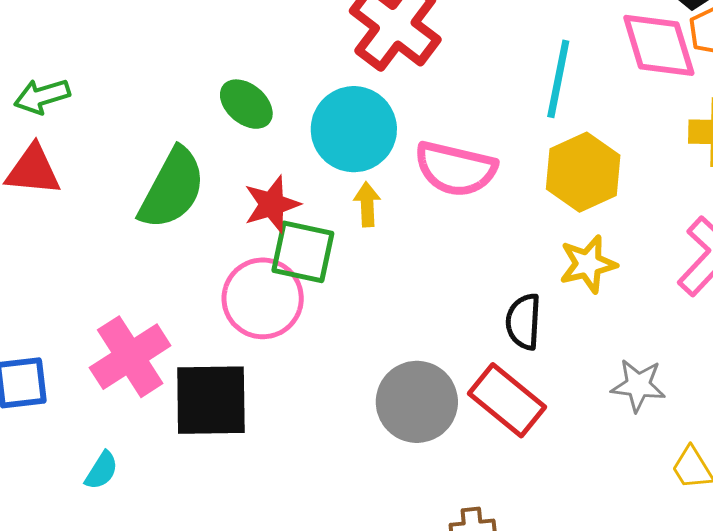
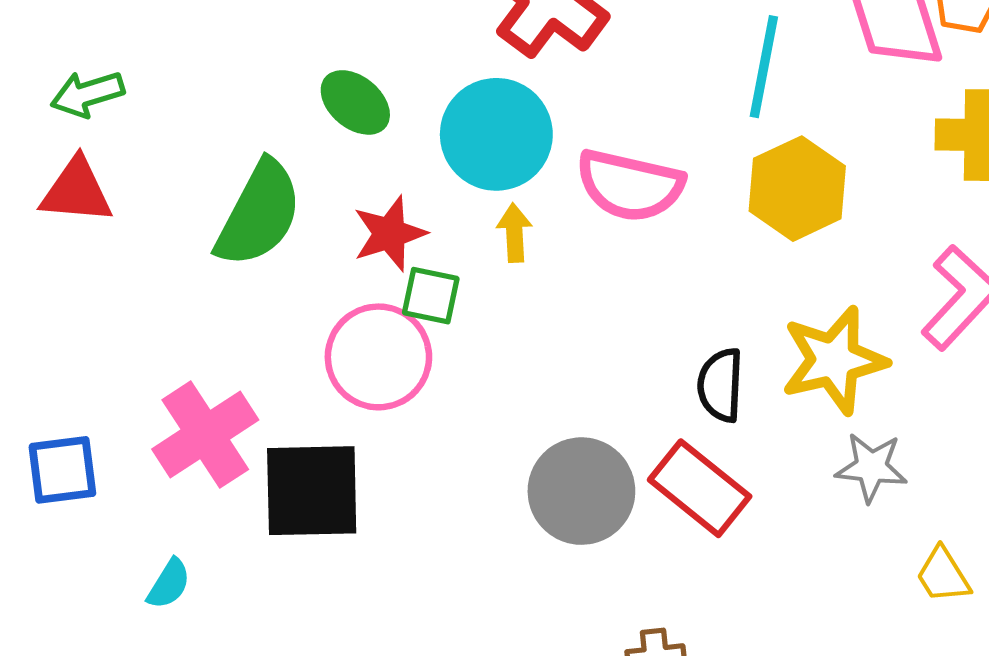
green square: (303, 252) -> (431, 296), size x0.7
yellow star: (588, 264) -> (834, 360), moved, size x1.4

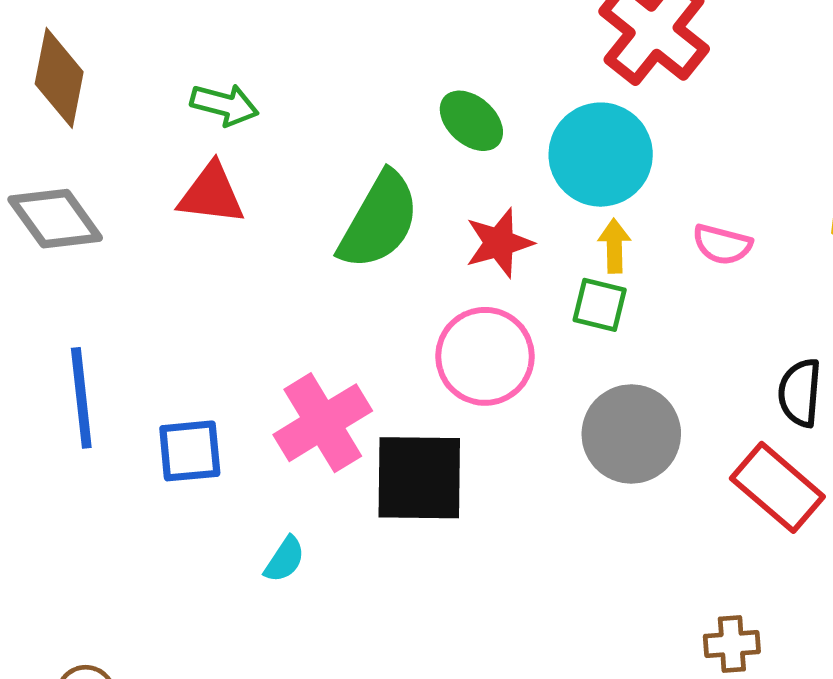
green arrow: (87, 94) -> (224, 105), turned -150
pink semicircle: (630, 185) -> (722, 244), moved, size x0.6
green square: (431, 296) -> (600, 305), moved
gray circle: (581, 491) -> (631, 434), moved

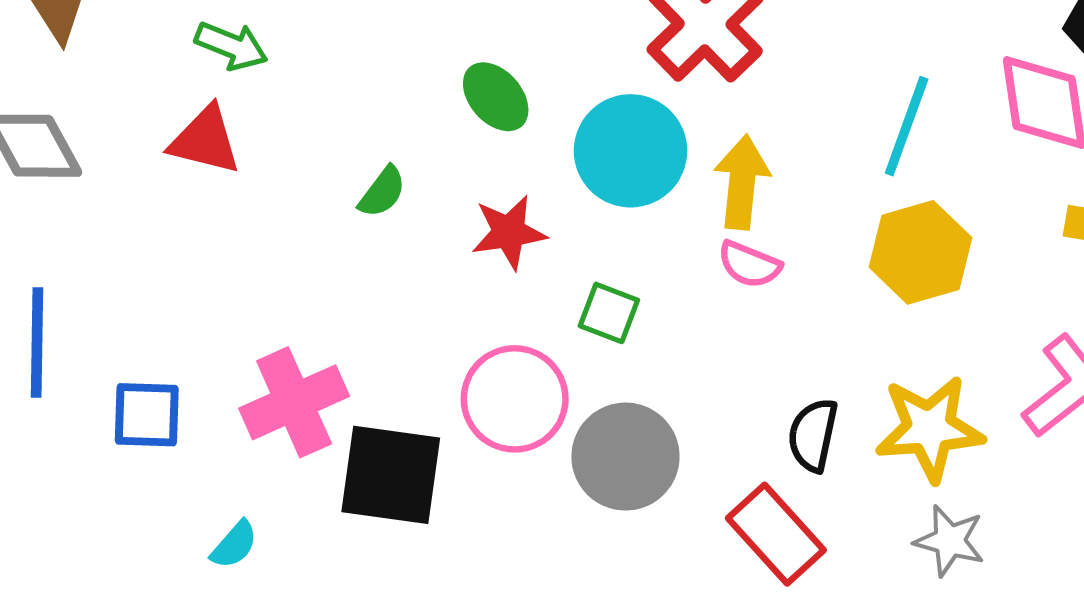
green semicircle: (379, 221) -> (382, 192), size x0.5
yellow arrow: (614, 246) -> (742, 182), moved, size x1.6
pink circle: (485, 356) -> (515, 399), moved

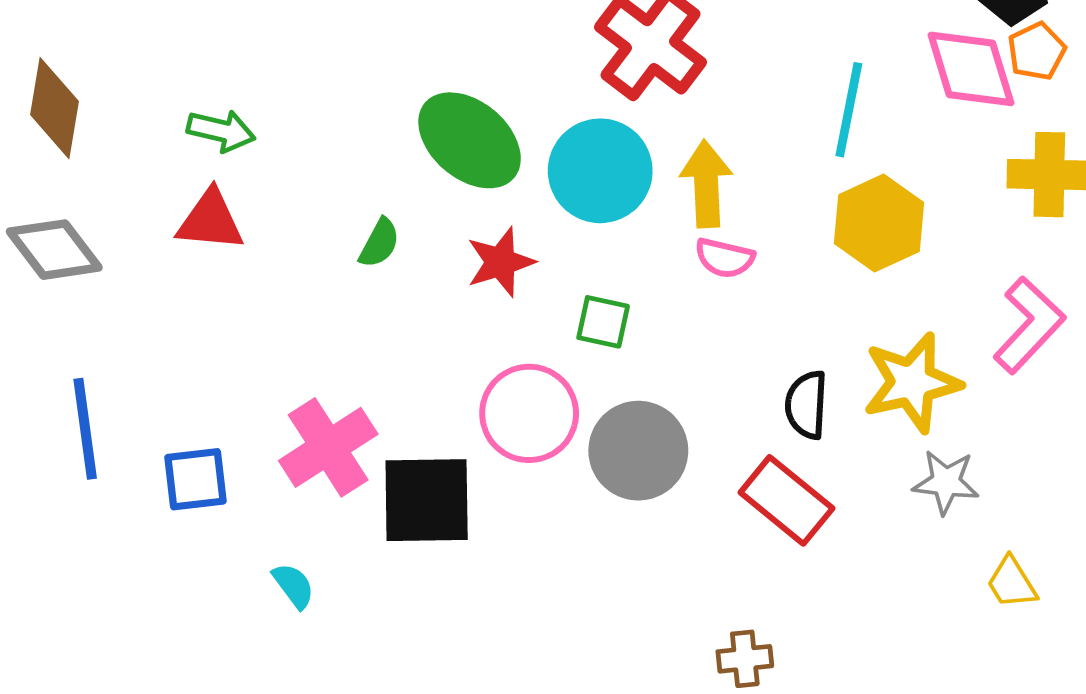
green ellipse: (496, 97) -> (470, 140), size x1.6
cyan semicircle: (234, 545) -> (293, 586), turned -69

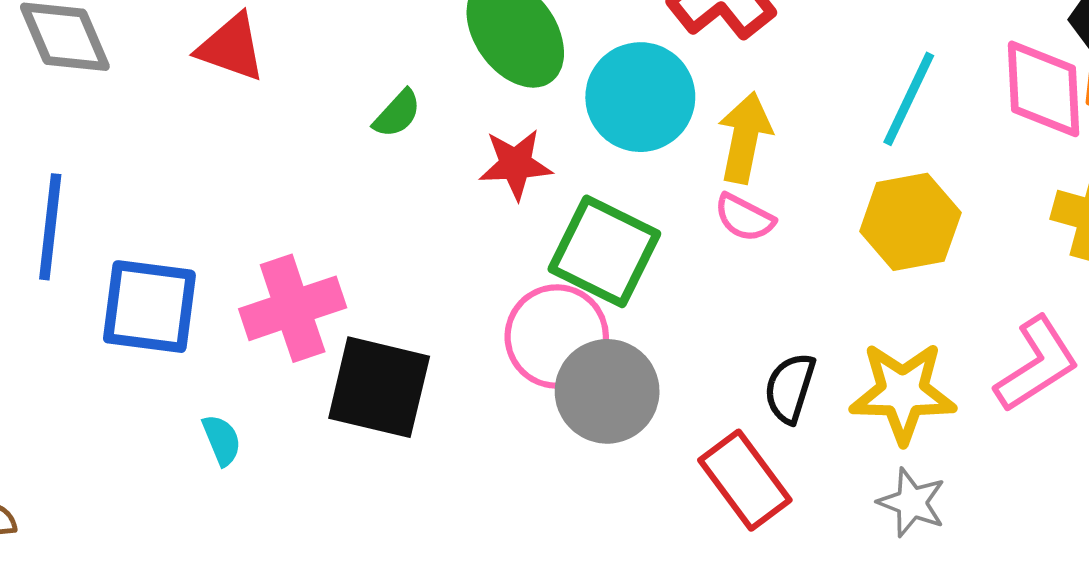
green square: (603, 322) -> (604, 251), size x1.8
pink circle: (529, 413) -> (557, 336), moved
blue square: (195, 479) -> (149, 307), size x1.4

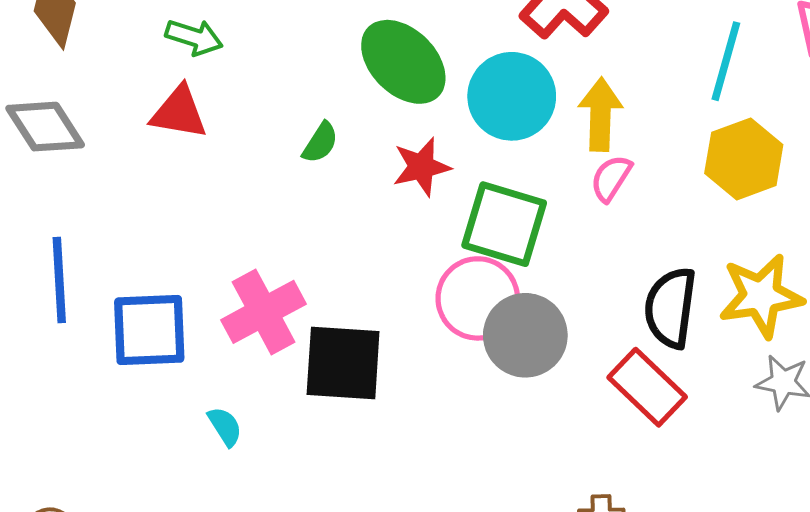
pink semicircle: (744, 218) -> (611, 178), turned 105
black semicircle: (790, 388) -> (670, 308), size x1.4

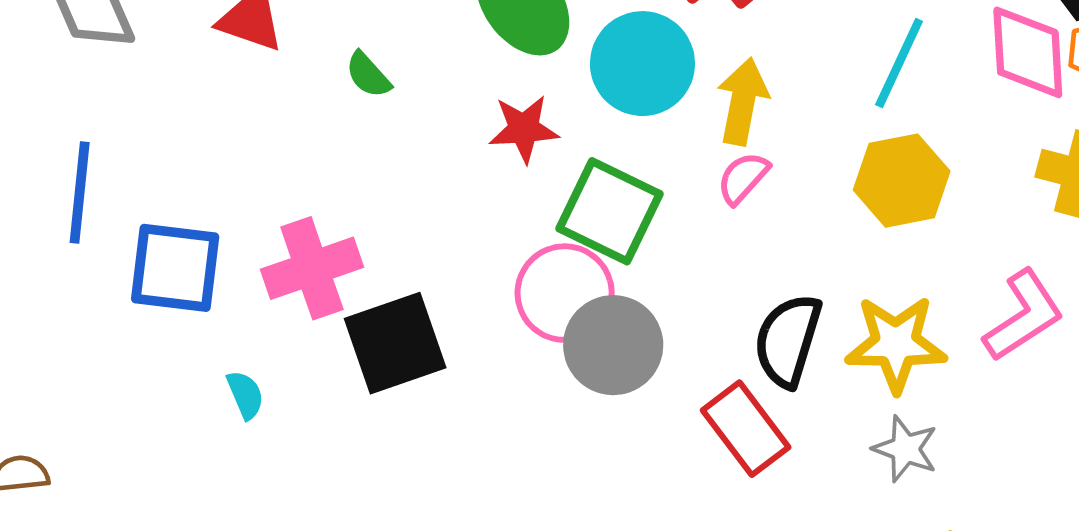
green semicircle: (320, 143) -> (368, 75), moved, turned 96
black square: (343, 363) -> (395, 343), turned -32

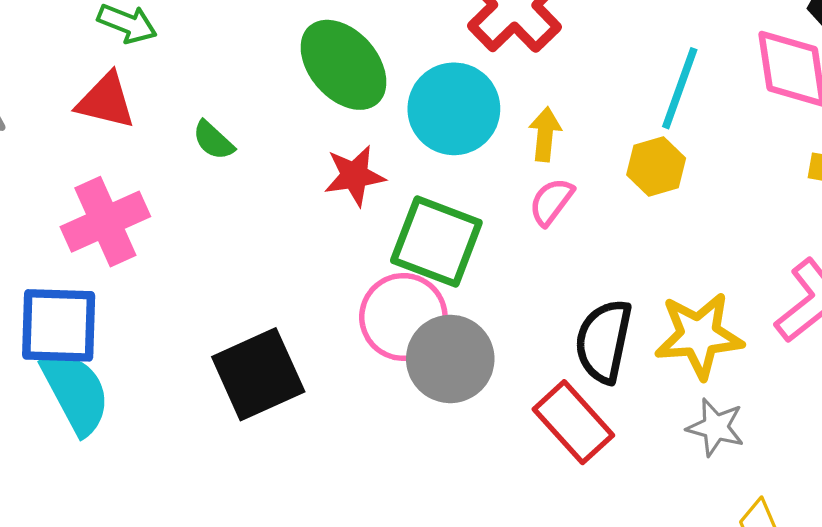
yellow arrow: (743, 101) -> (545, 134), size x0.7
yellow hexagon: (902, 181) -> (656, 167), moved, size x0.7
pink cross: (312, 268) -> (105, 222), moved
cyan semicircle: (245, 395) -> (76, 392), moved, size x2.0

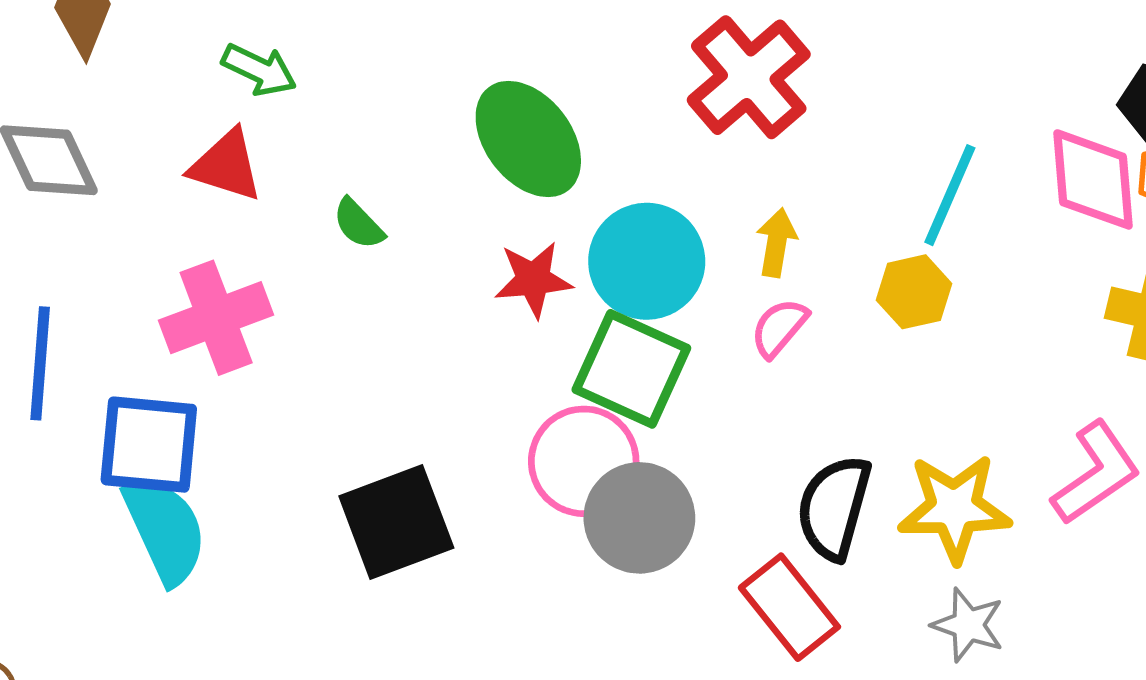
cyan circle: (454, 109) -> (647, 261), moved

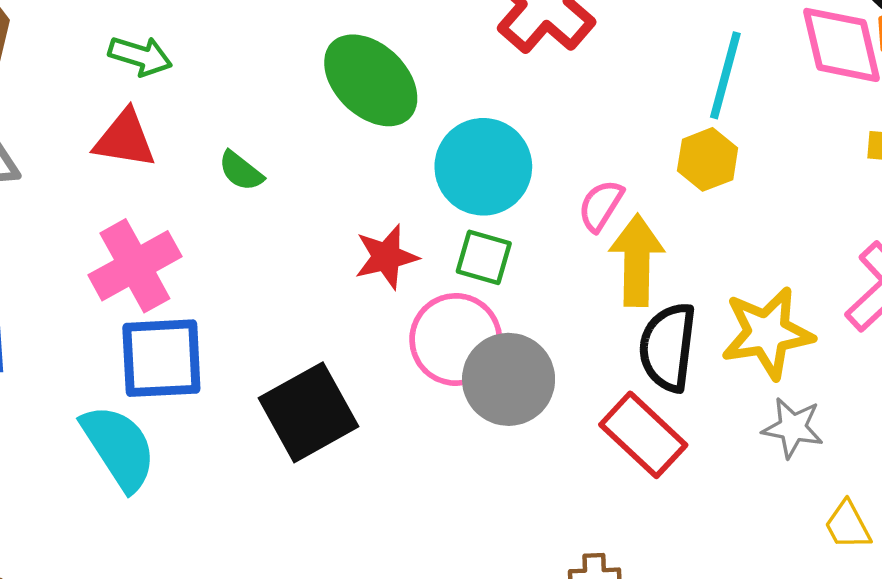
yellow arrow: (777, 242) -> (637, 260), moved, size x1.6
red star: (533, 279) -> (386, 257), moved
green square: (631, 369) -> (484, 257), size x0.6
blue square: (149, 445) -> (161, 358), moved

